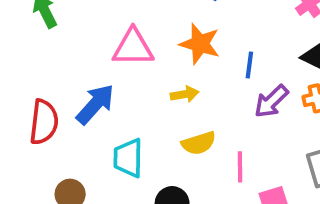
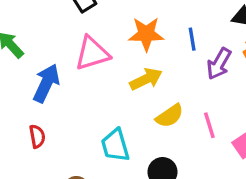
yellow arrow: (185, 94) -> (146, 79), size x1.4
blue arrow: (95, 104) -> (46, 83), moved
red semicircle: (44, 122) -> (37, 136), size x0.6

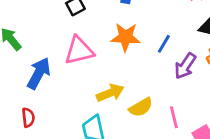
blue line: (192, 39) -> (164, 44), turned 36
yellow arrow: (146, 79) -> (110, 93), moved

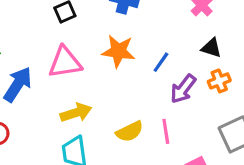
yellow arrow: (110, 93) -> (76, 113), moved
pink line: (174, 117) -> (166, 131), moved

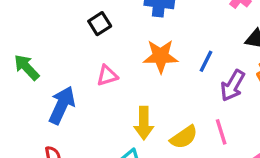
pink triangle: (65, 62) -> (107, 75), size x0.6
yellow arrow: (76, 113) -> (144, 123), moved, turned 116

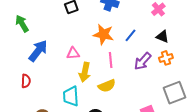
blue line: (206, 61) -> (130, 35), moved
pink triangle: (107, 75) -> (73, 53), moved
pink line: (221, 132) -> (111, 60), moved

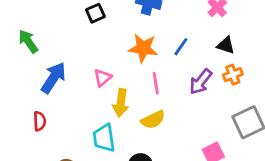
pink triangle: (73, 53) -> (103, 78), turned -32

